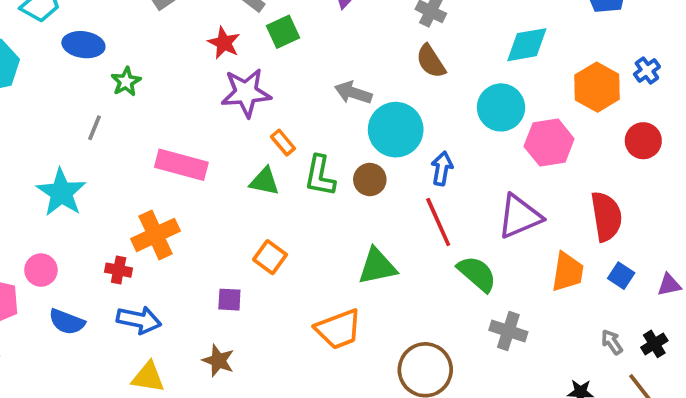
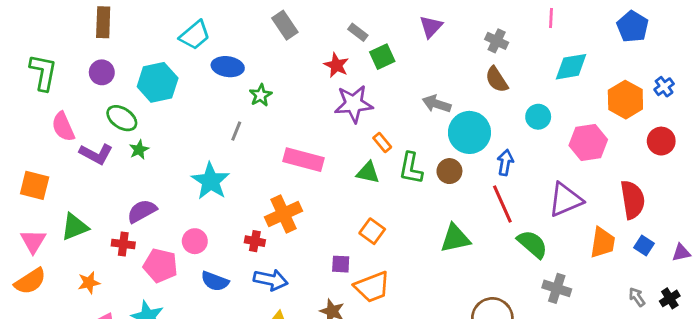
cyan circle: (501, 107) -> (538, 117), moved, size x0.7
orange trapezoid: (338, 329) -> (372, 287), moved

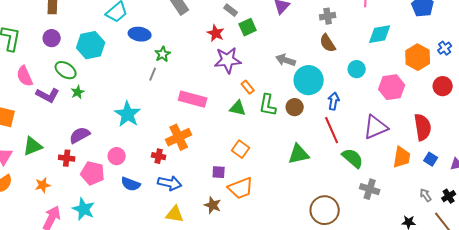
gray cross: (497, 41) -> (328, 16), turned -35
gray line: (236, 131) -> (153, 74), moved

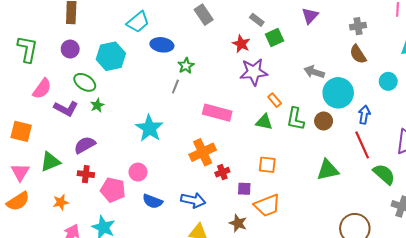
pink semicircle: (25, 76) -> (42, 89), turned -120
purple semicircle: (80, 135) -> (85, 145), moved
orange square: (241, 149) -> (267, 165), turned -30
red cross: (159, 156) -> (222, 172), moved, turned -32

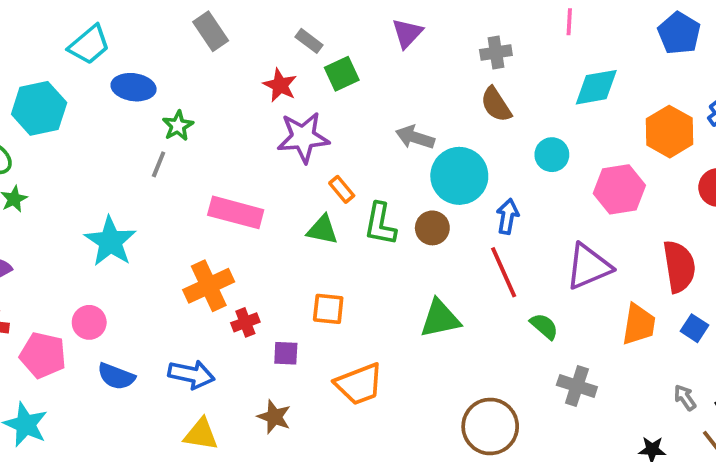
green semicircle: (384, 174) -> (544, 326), size x0.7
orange trapezoid: (267, 205) -> (359, 384), moved

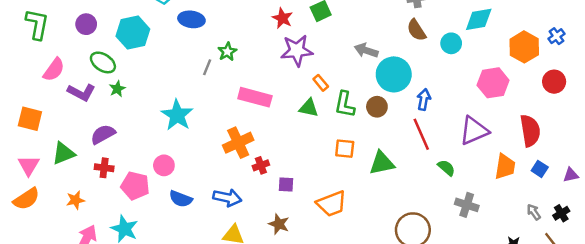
green star: (178, 126) -> (227, 52), moved
cyan circle: (552, 155) -> (451, 43), moved
orange square: (328, 309) -> (345, 149), moved

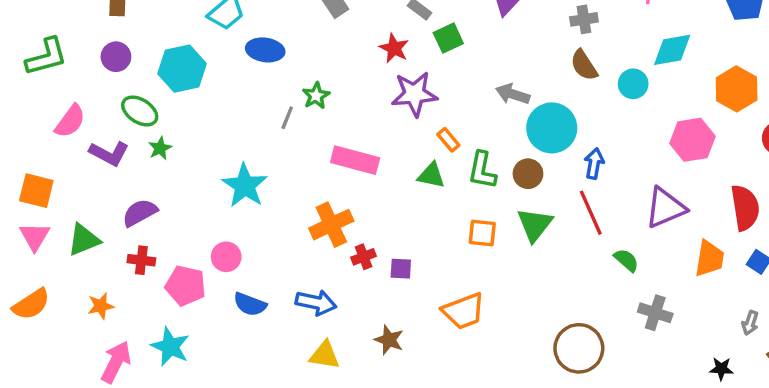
green L-shape: (37, 24) -> (46, 57), turned 64
green triangle: (382, 163) -> (535, 225), moved, turned -40
pink triangle: (29, 165) -> (35, 236), moved
purple square: (286, 185) -> (401, 269), moved
gray arrow: (534, 212) -> (750, 323), turned -126

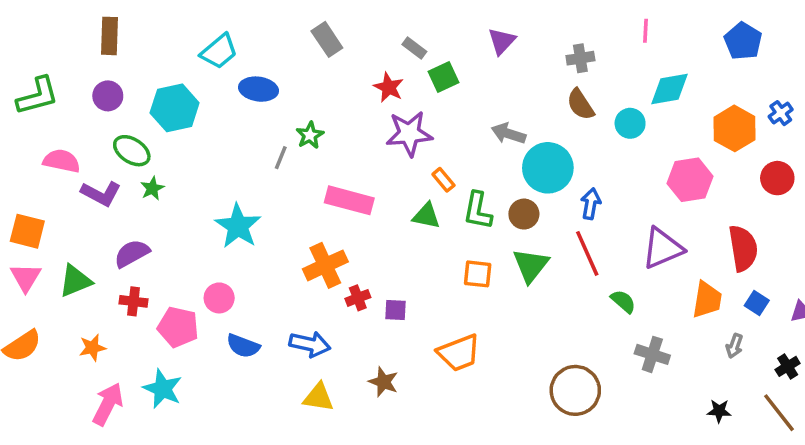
pink semicircle: (70, 121) -> (62, 161), turned -114
gray arrow: (750, 323) -> (735, 346), moved

